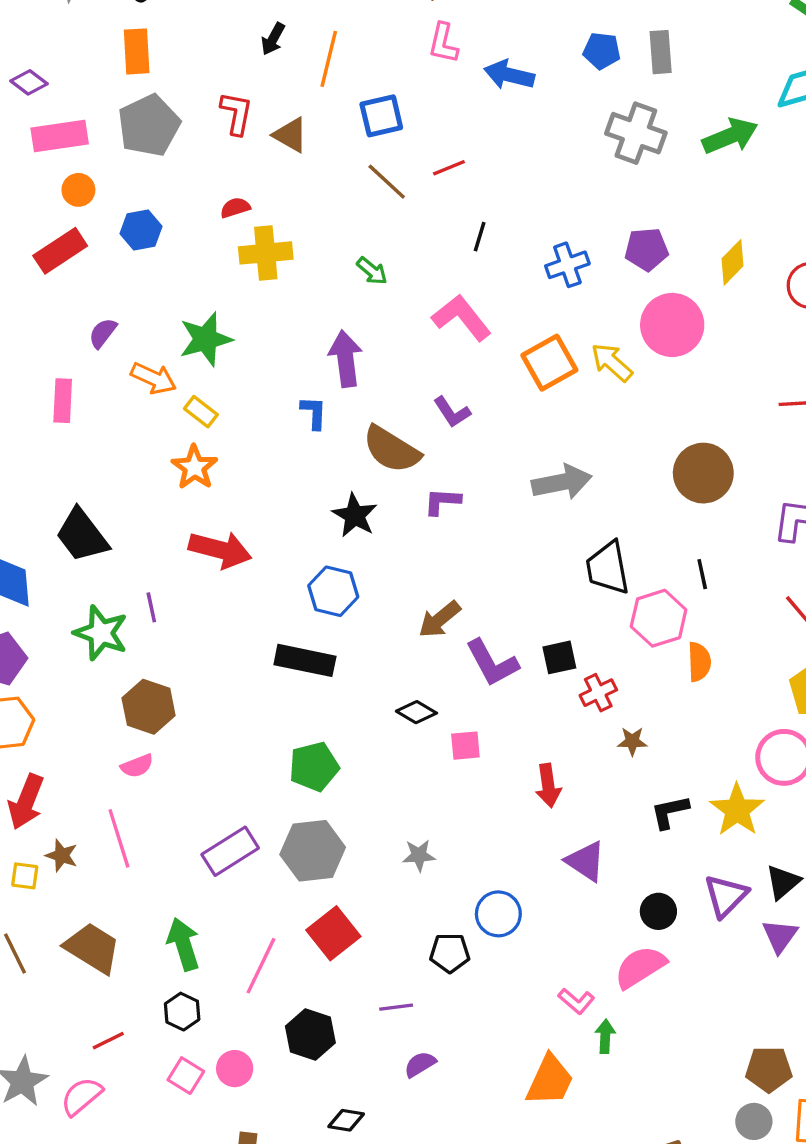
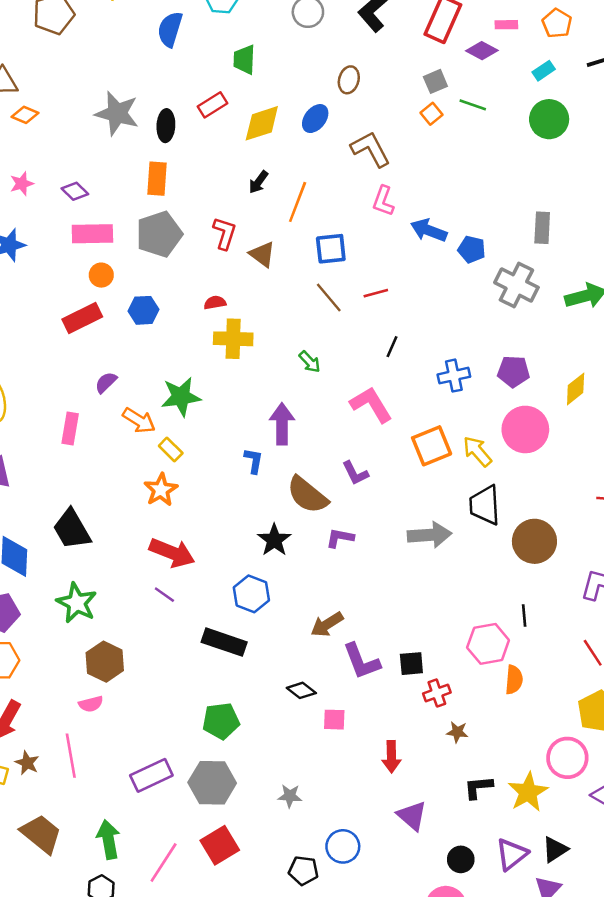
blue pentagon: (602, 51) -> (472, 249), moved
black trapezoid: (608, 568) -> (485, 505), moved
purple line: (151, 607) -> (164, 595), moved, turned -50

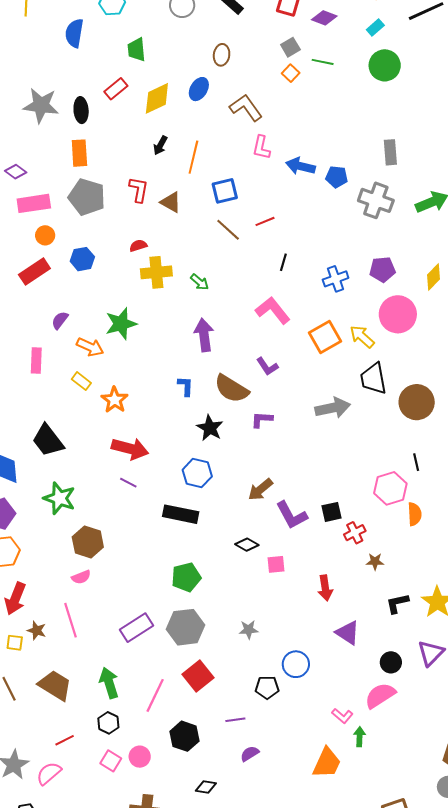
gray pentagon: (159, 234) -> (87, 197), turned -30
green arrow: (310, 362) -> (200, 282), moved
yellow rectangle: (171, 449) -> (81, 381), moved
blue L-shape: (254, 461) -> (185, 386), moved

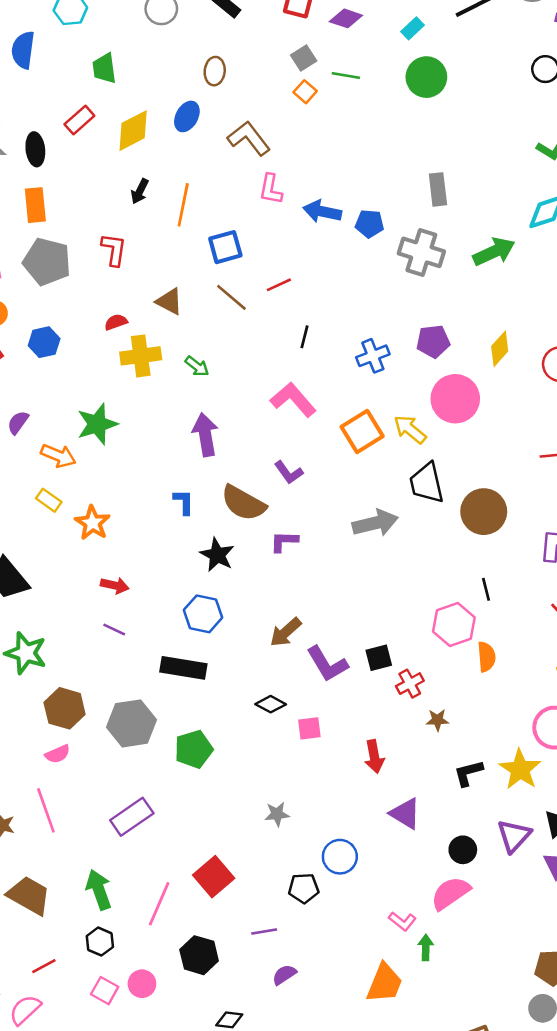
brown triangle: (171, 202) -> (169, 301), moved
red arrow: (130, 449) -> (115, 585), size x0.6
gray hexagon: (186, 627) -> (131, 723), moved

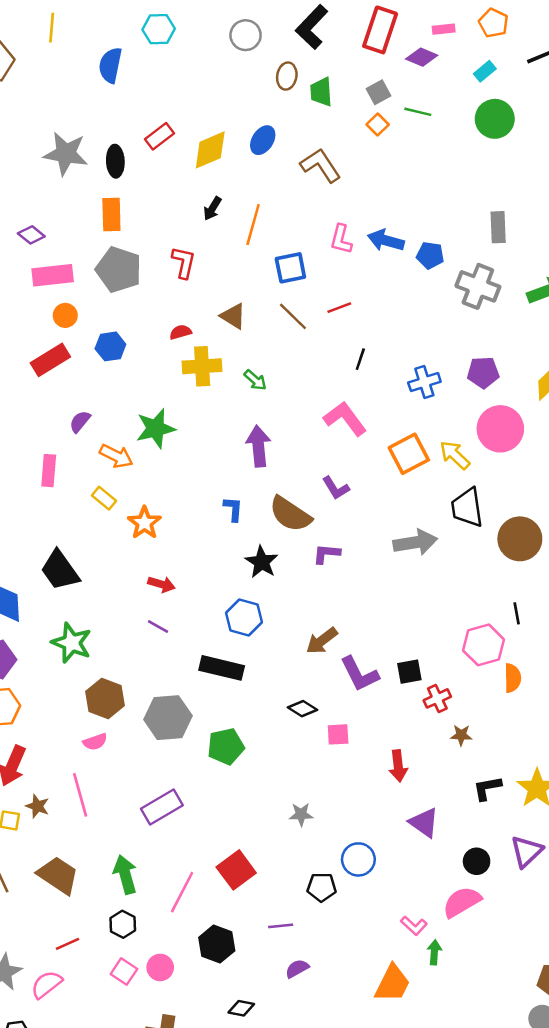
green trapezoid: (104, 68) -> (321, 92), moved
brown ellipse: (215, 71) -> (287, 76), moved
pink L-shape: (271, 189) -> (341, 239), moved

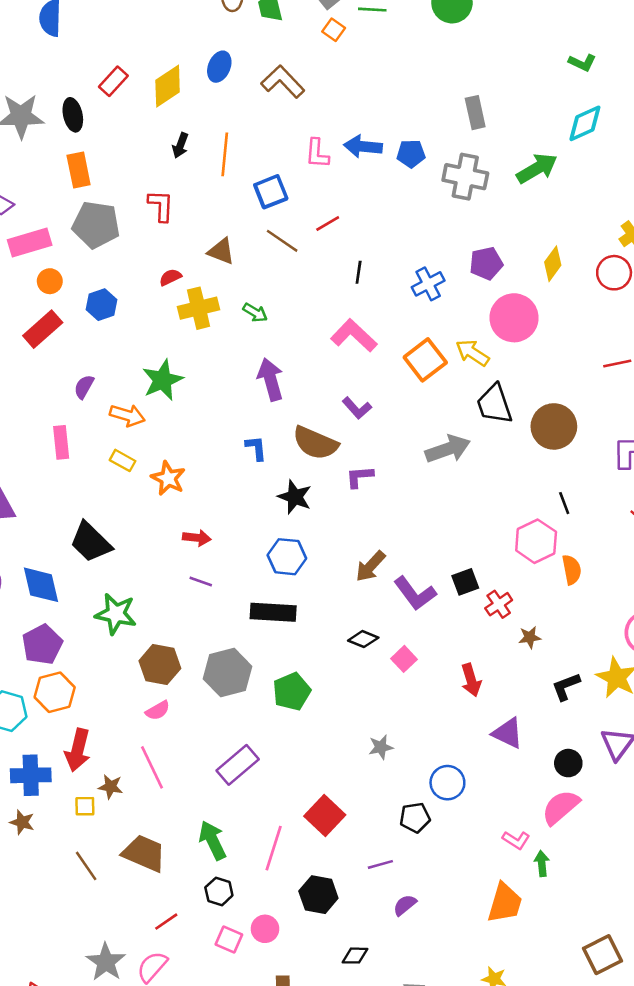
pink square: (338, 734) -> (404, 659), turned -30

